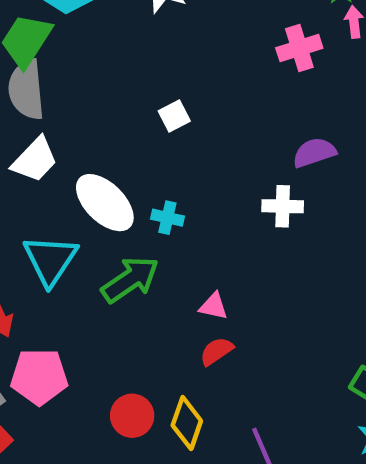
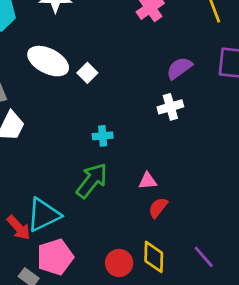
white ellipse: (105, 203) -> (48, 61), moved
cyan triangle: (50, 260) -> (44, 215), moved, turned 48

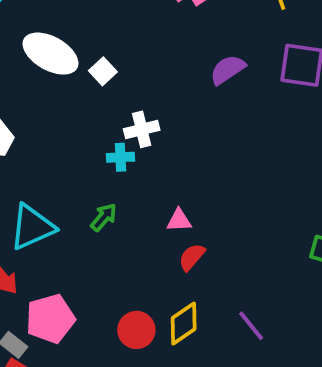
white cross: (170, 107) -> (142, 129), moved
green arrow: (92, 181) -> (104, 217), size x0.6
cyan triangle: (44, 215) -> (32, 227), moved
yellow diamond: (154, 257) -> (184, 324), turned 52

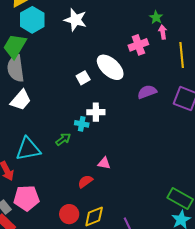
white ellipse: (51, 54) -> (110, 67), moved
green arrow: (104, 217) -> (63, 139), moved
red semicircle: (192, 257) -> (85, 181), moved

